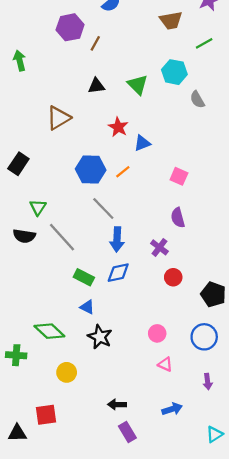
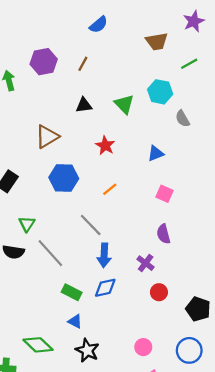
purple hexagon: (70, 27) -> (44, 62), moved
blue triangle: (142, 143) -> (156, 153), moved
blue hexagon: (91, 169) -> (64, 178), moved

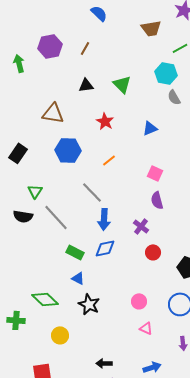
blue semicircle: (99, 25) -> (99, 13), turned -96
cyan hexagon: (160, 92) -> (166, 73), moved
brown triangle: (47, 137) -> (53, 113), turned 40
pink square: (165, 194) -> (155, 173), moved

